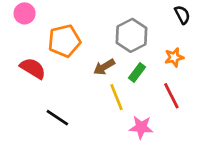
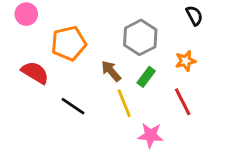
brown arrow: (104, 67) -> (111, 71), turned 80
black line: (57, 118) -> (73, 106), moved

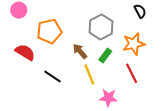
orange star: (186, 61) -> (134, 44), size x1.5

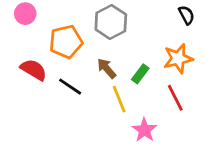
gray hexagon: (101, 27) -> (111, 22), moved
black line: (52, 77) -> (70, 87), moved
pink star: (108, 98) -> (144, 130), turned 30

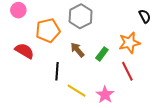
black semicircle: (186, 15) -> (145, 16), moved
black line: (70, 87) -> (57, 71), moved, turned 60
yellow line: (119, 99) -> (76, 91), moved, turned -36

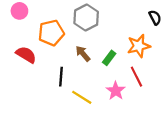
pink star: (105, 95) -> (116, 91), moved

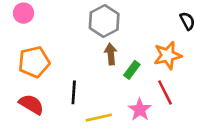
orange pentagon: (51, 33) -> (34, 62), moved
brown arrow: (83, 54) -> (111, 54), moved, turned 35
red semicircle: (26, 55) -> (31, 104), moved
yellow line: (82, 97) -> (99, 118), turned -45

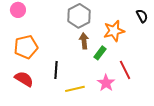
orange star: (168, 55) -> (114, 31), moved

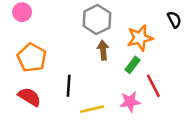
orange pentagon: (26, 47) -> (32, 58), turned -30
green rectangle: (100, 53) -> (133, 65), moved
pink star: (106, 83) -> (130, 102), turned 30

